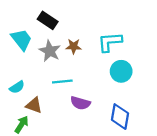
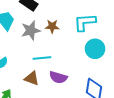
gray star: (50, 51) -> (31, 30), turned 30
brown triangle: (34, 105) -> (32, 78), moved

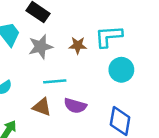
brown star: (52, 26) -> (78, 45), moved

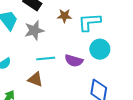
brown star: (78, 45) -> (64, 16), moved
purple semicircle: (75, 106) -> (74, 61), moved

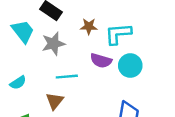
purple semicircle: (74, 61) -> (101, 61), moved
brown triangle: (35, 79) -> (55, 101), turned 49

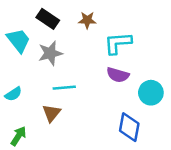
brown star: (89, 26) -> (87, 20), moved
purple semicircle: (101, 61) -> (118, 75), moved
cyan circle: (130, 66) -> (151, 93), moved

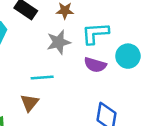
gray star: (50, 53) -> (59, 42), moved
cyan circle: (151, 93) -> (128, 56), moved

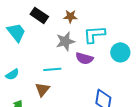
purple semicircle: (95, 65) -> (84, 58), moved

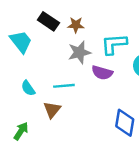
brown star: (70, 16) -> (76, 25), moved
cyan semicircle: (12, 74) -> (28, 88), moved, turned 88

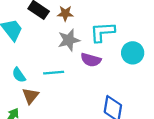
brown triangle: (52, 110) -> (30, 96), moved

